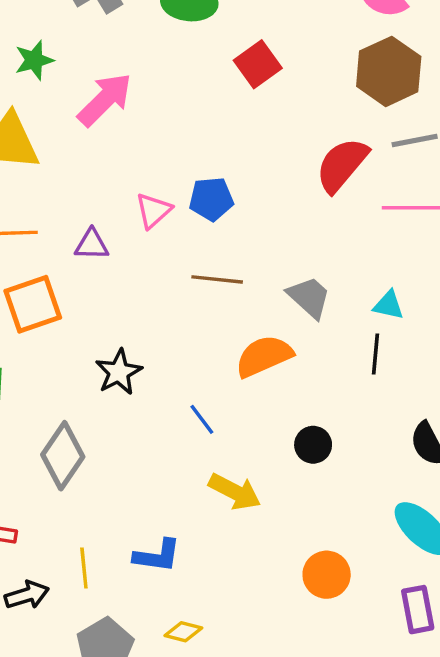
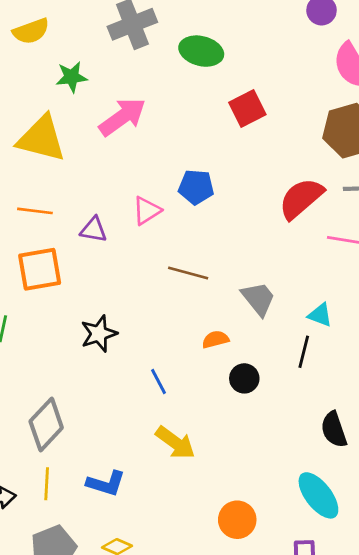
blue pentagon: (211, 199) -> (196, 187), moved
orange semicircle: (264, 356) -> (215, 339), size x0.6
black circle: (313, 445) -> (244, 378), moved
gray diamond: (63, 456) -> (46, 424), moved

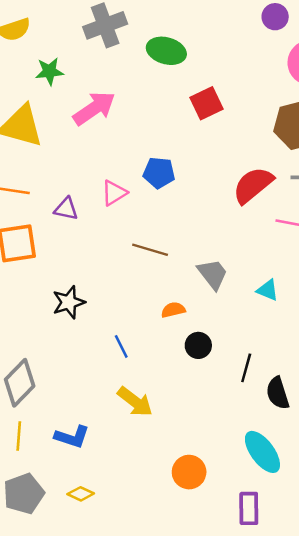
black line: (304, 352) -> (246, 368), moved

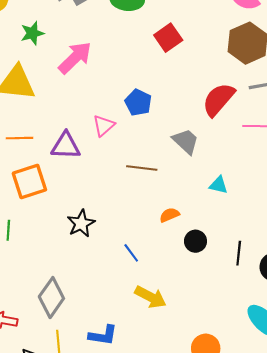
blue pentagon: (159, 173) -> (138, 102), turned 30
purple triangle: (66, 209) -> (66, 146), size x1.4
gray trapezoid: (213, 274) -> (186, 141), moved
cyan triangle: (268, 290) -> (218, 185), moved

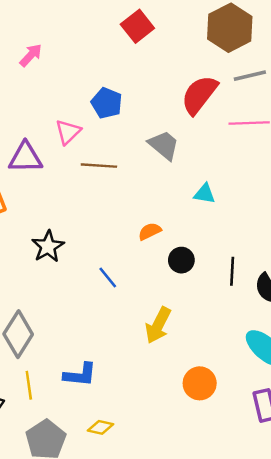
pink arrow: (75, 58) -> (31, 55), size x0.6
brown line: (142, 168) -> (99, 166), moved
yellow arrow: (151, 297) -> (158, 325), moved, turned 92

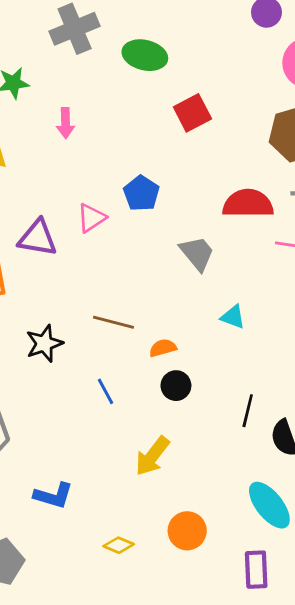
pink arrow: (31, 55) -> (66, 123), turned 125
red semicircle: (199, 95) -> (248, 204), turned 42
brown line: (99, 166) -> (114, 322), moved
black circle: (181, 260) -> (176, 386), moved
yellow diamond: (100, 427) -> (119, 545), moved

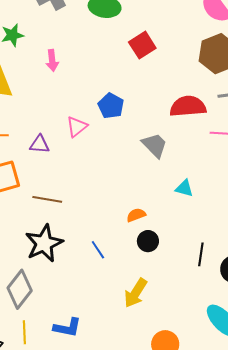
purple triangle: (38, 238) -> (40, 144), size x0.7
brown line: (114, 322) -> (47, 199), moved
black star: (44, 344) -> (44, 243), moved, size x1.4

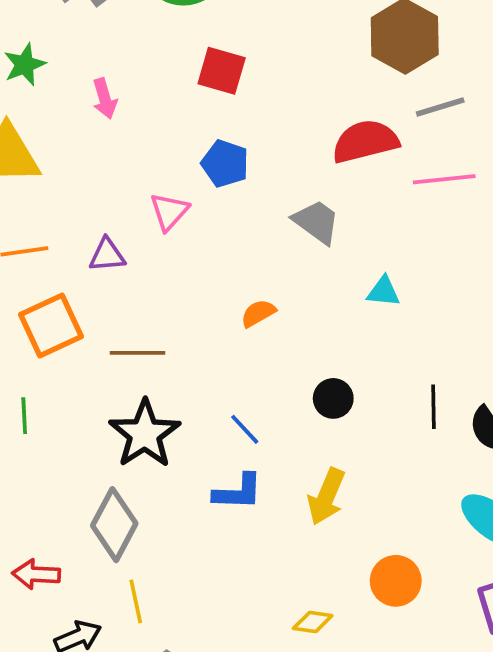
red square: (142, 45) -> (222, 71), moved, turned -32
orange semicircle: (136, 215) -> (258, 313), moved
blue L-shape: (67, 328) -> (238, 492), moved

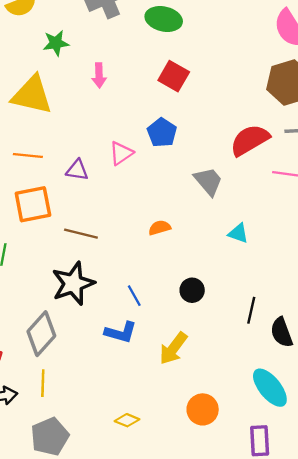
red semicircle: (365, 141) -> (250, 140), turned -30
yellow diamond: (313, 622) -> (127, 420), moved

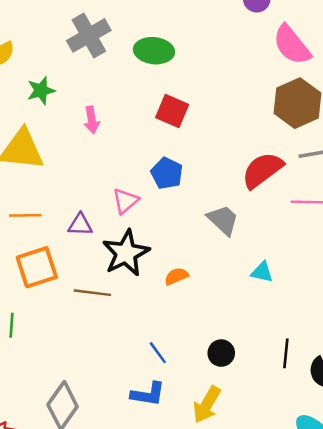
black star: (73, 283) -> (126, 253), moved
black circle: (192, 290) -> (221, 353), moved

